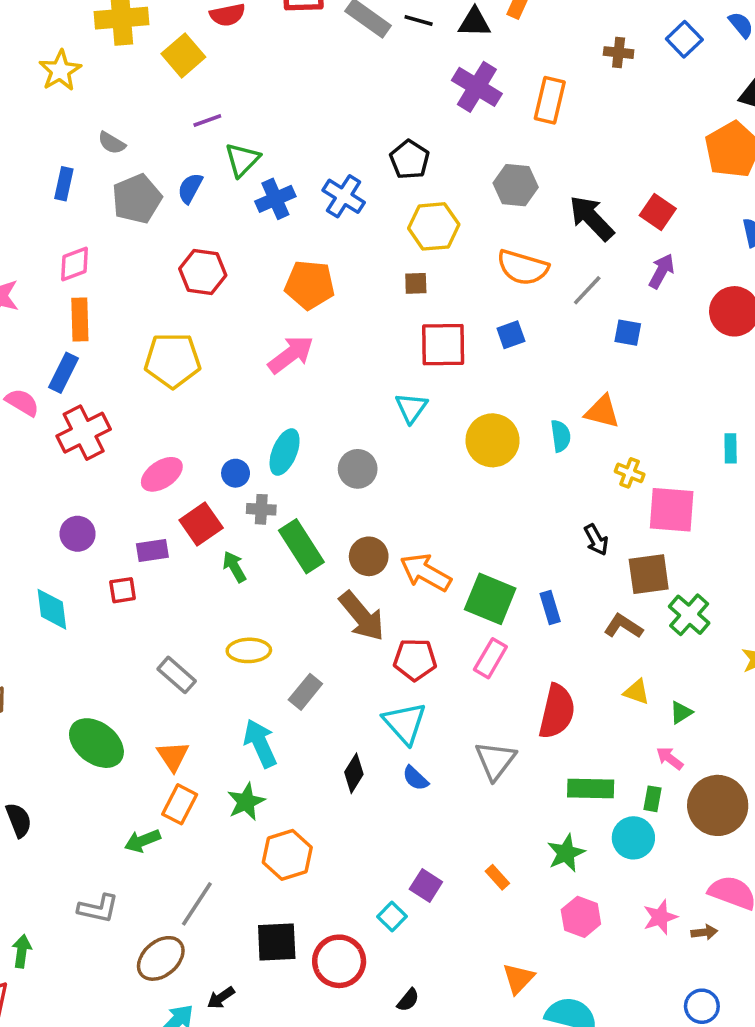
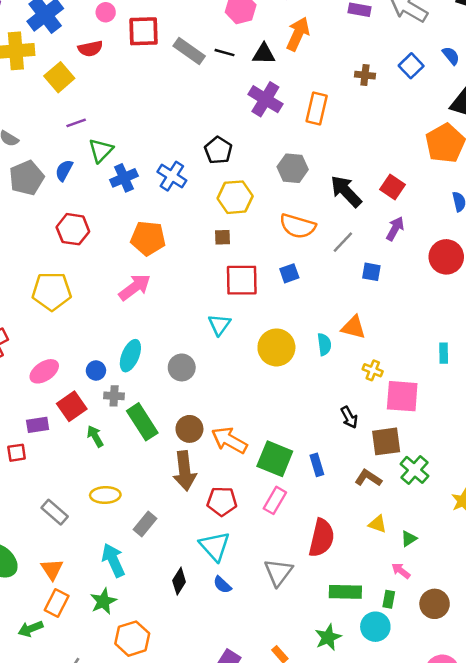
brown arrow: (362, 616) -> (185, 471), turned 33
brown circle: (718, 805) -> (435, 604), size x0.7

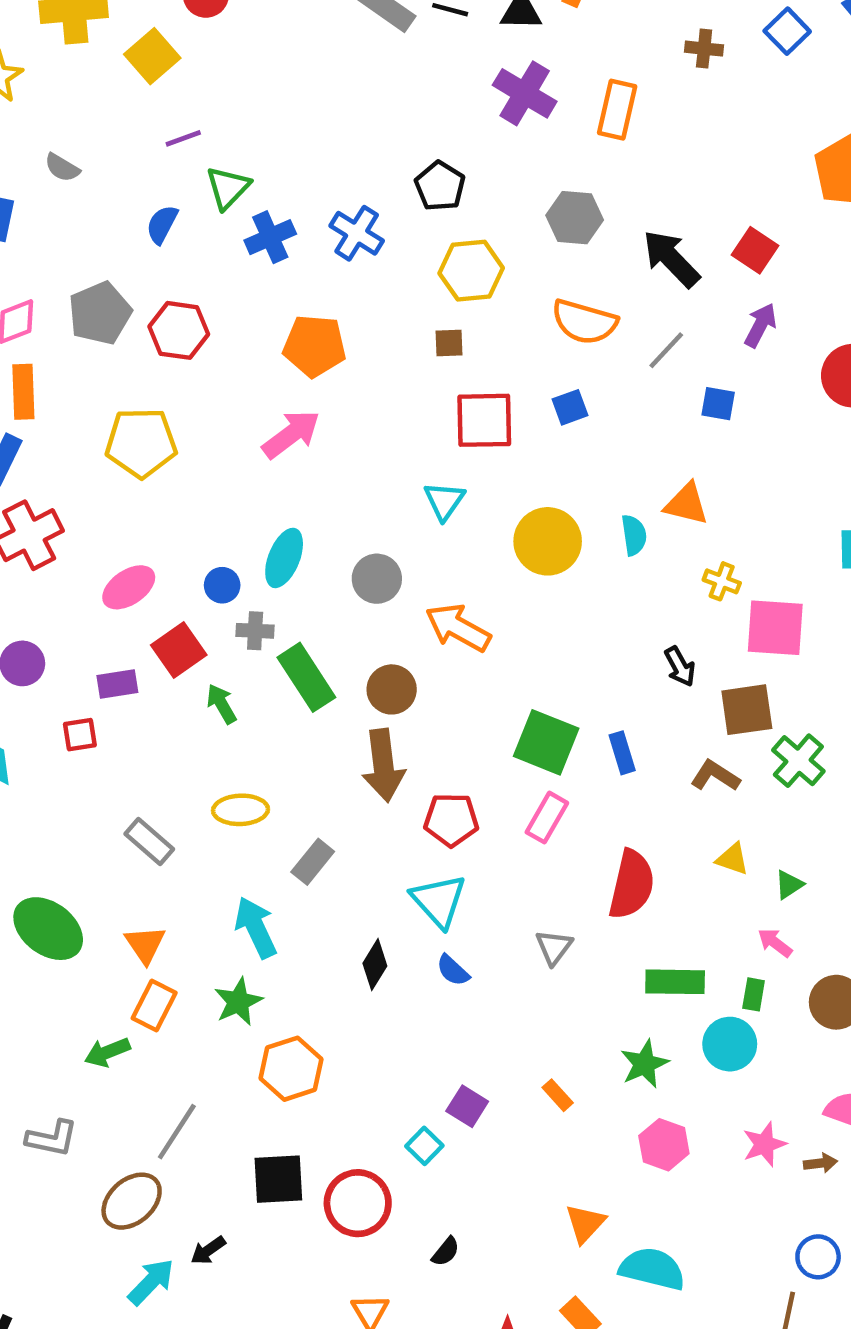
gray pentagon: (27, 178) -> (100, 313), moved
orange arrow: (229, 440) -> (458, 628), moved
gray triangle: (278, 572) -> (554, 947), size x0.7

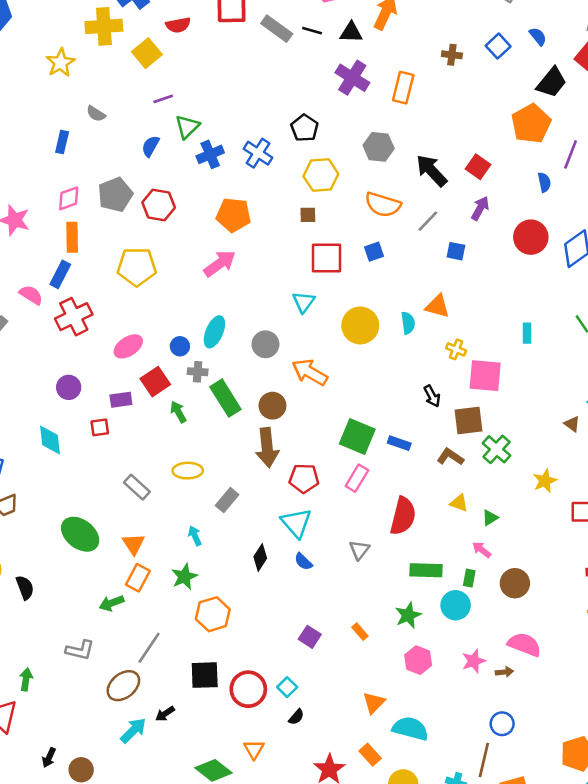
blue rectangle: (622, 753) -> (399, 443), turned -55
cyan arrow: (256, 927) -> (195, 536), size x0.6
cyan square: (424, 1146) -> (287, 687), moved

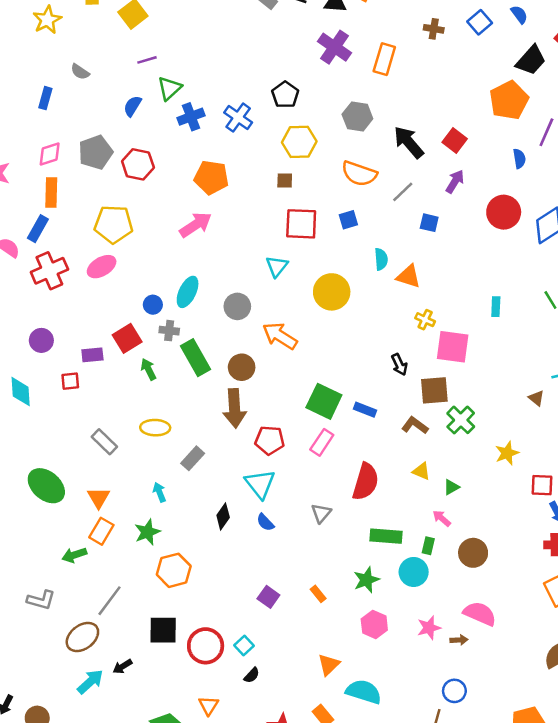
cyan semicircle: (408, 323) -> (381, 259), moved
pink ellipse: (128, 346) -> (102, 267), moved

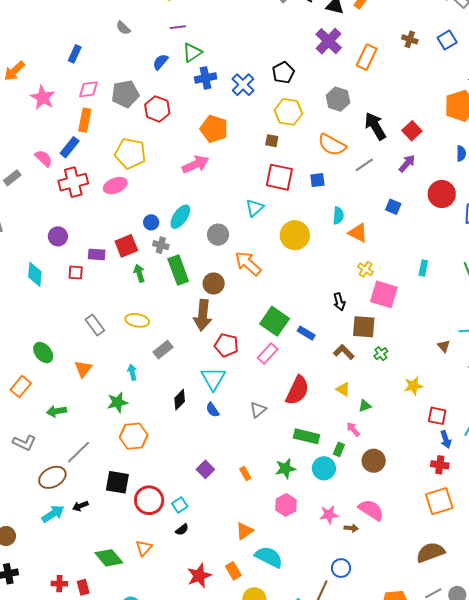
blue rectangle: (45, 98) -> (75, 54), moved
blue square: (429, 223) -> (393, 207), moved
green cross: (461, 420) -> (381, 354), size x0.6
green ellipse: (46, 486) -> (43, 353), size x0.7
orange rectangle: (101, 531) -> (21, 387), moved

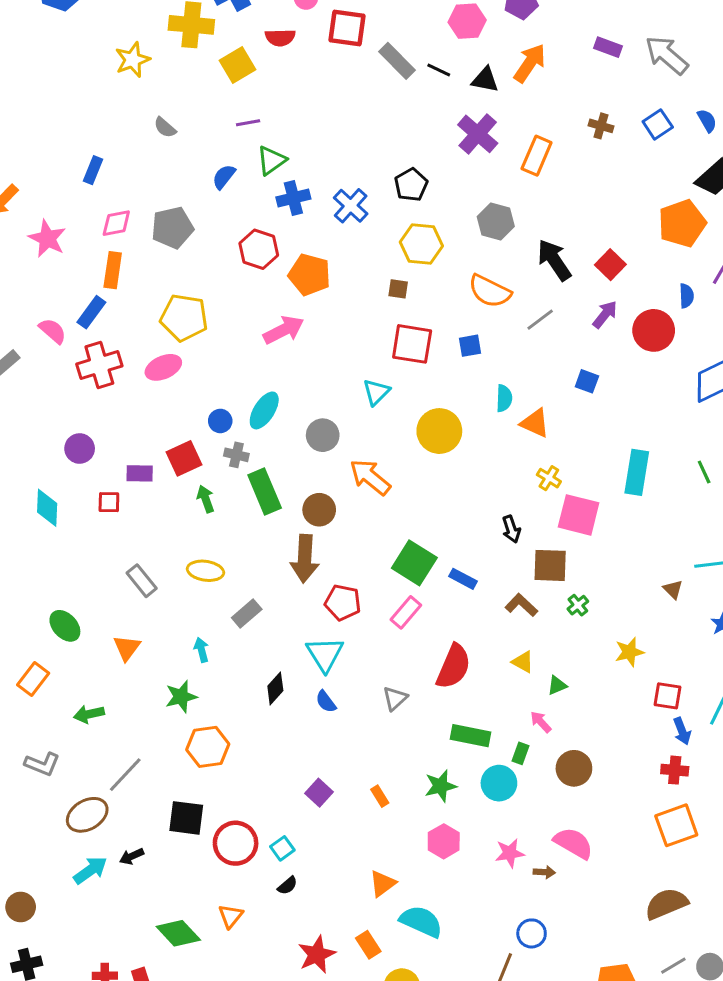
red hexagon: (157, 109) -> (259, 249), moved
red circle: (442, 194) -> (654, 330), moved
cyan rectangle: (423, 268) -> (637, 472), size x1.8

